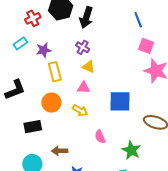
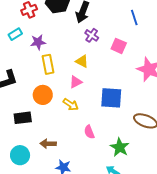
pink square: (146, 46) -> (119, 46), moved
purple cross: (83, 47) -> (92, 35), moved
pink triangle: (84, 88) -> (76, 82), turned -32

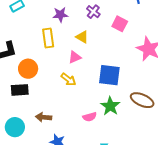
purple star: (38, 42) -> (60, 15), moved
orange circle: (43, 95) -> (28, 69), moved
pink semicircle: (89, 132) -> (90, 117), moved, turned -88
green star: (120, 147) -> (110, 106), moved

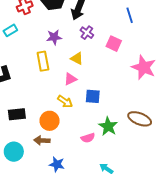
orange circle: (28, 69) -> (50, 121), moved
blue square: (109, 75) -> (93, 96), moved, size x0.7

